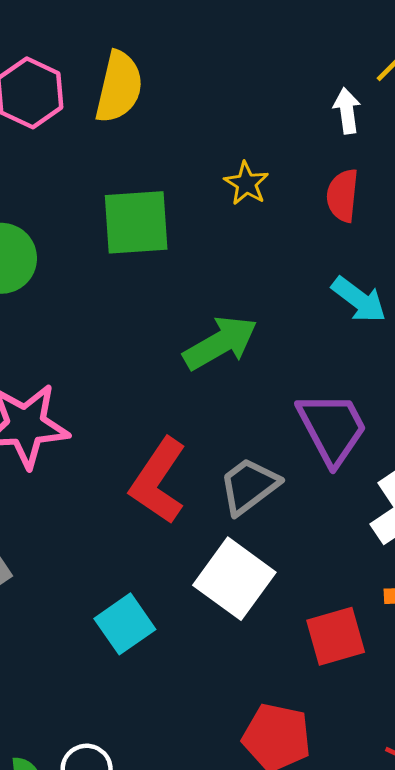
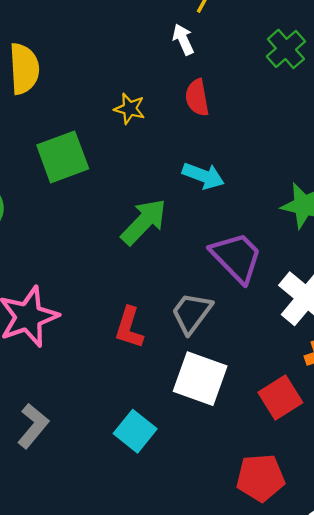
cyan arrow: (359, 300) -> (203, 176), moved
red L-shape: (158, 481) -> (129, 328), size x0.7

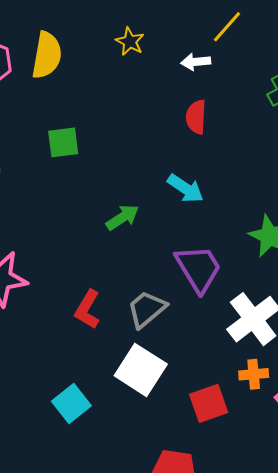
white arrow: (183, 39) -> (196, 62), turned -84
yellow star: (130, 109) -> (130, 42), moved
green square: (63, 157) -> (63, 142), size x0.7
green arrow: (144, 222) -> (122, 217), size x0.7

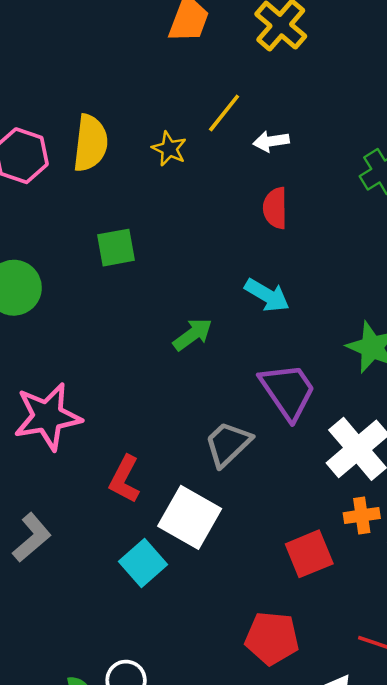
yellow line: (227, 27) -> (224, 113), moved
yellow star: (130, 42) -> (169, 149), moved
red L-shape: (87, 309) -> (125, 479), moved
white square: (141, 370) -> (190, 517), moved

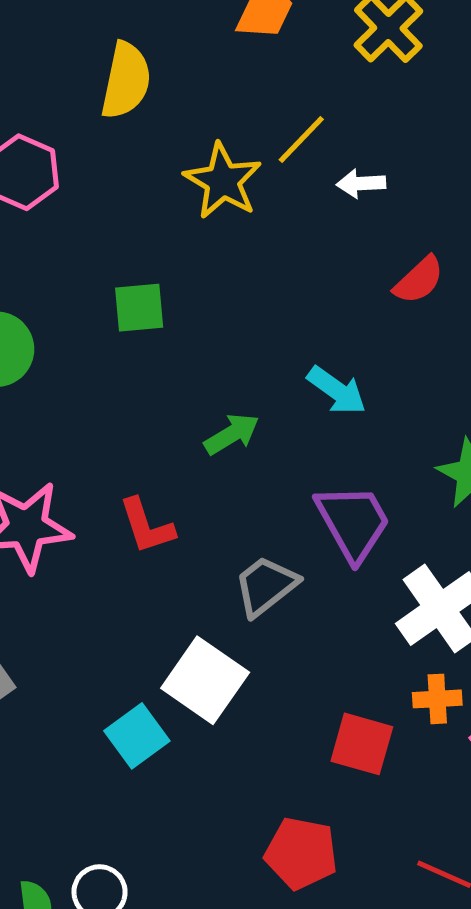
yellow semicircle: (90, 143) -> (126, 81), moved
yellow star: (169, 149) -> (223, 181), size x1.6
red semicircle: (275, 208) -> (419, 280), moved, turned -138
red L-shape: (125, 479) -> (147, 526), moved, turned -51
red square: (309, 554) -> (362, 744), turned 33

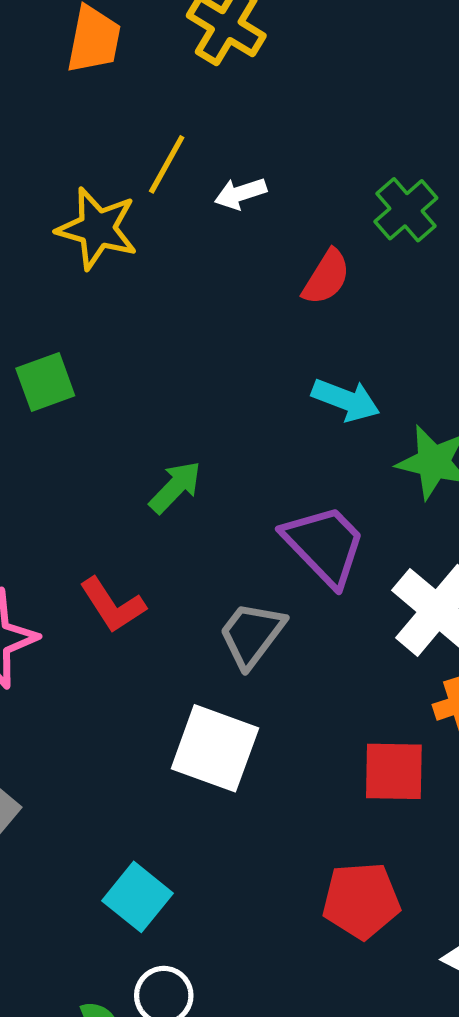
cyan arrow: (337, 390) -> (346, 400), moved
cyan square: (137, 736) -> (137, 897), moved

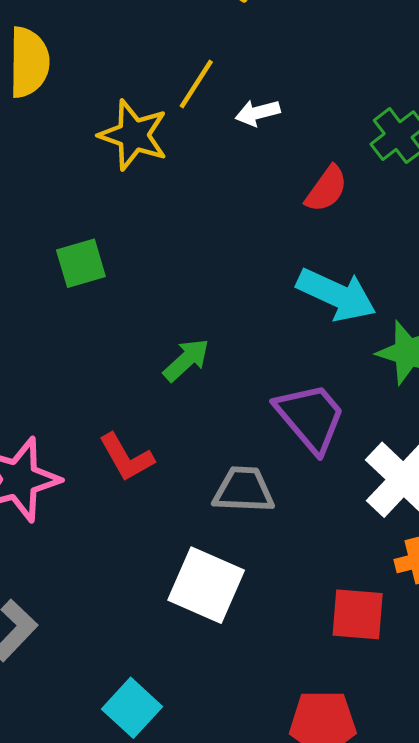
cyan arrow: (346, 400) -> (336, 295), size x1.4
gray trapezoid: (252, 634) -> (244, 490), turned 52

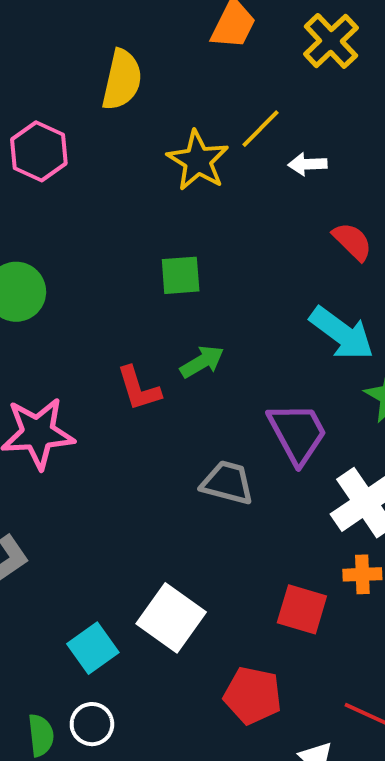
red semicircle: (326, 189) -> (352, 241), turned -93
green square: (81, 263) -> (181, 275), moved
red L-shape: (126, 457) -> (139, 389), moved
white square: (206, 585) -> (171, 618), moved

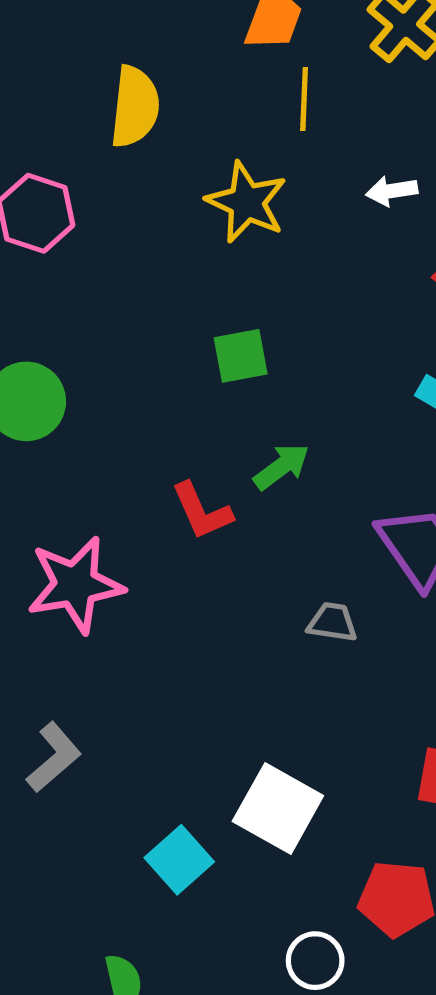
yellow line: (261, 129) -> (304, 99), moved, turned -36
gray trapezoid: (227, 483) -> (332, 622), size x0.7
white circle: (92, 724) -> (315, 961), moved

